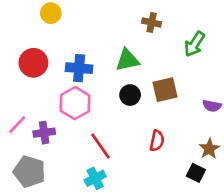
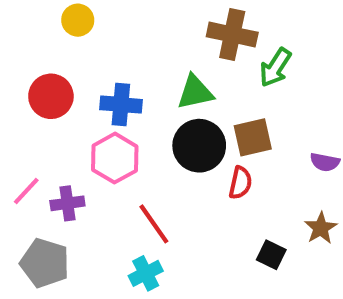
brown cross: (152, 23) -> (232, 35), size x1.6
green arrow: (195, 44) -> (275, 67), moved
black circle: (130, 95) -> (199, 146), size x1.6
red semicircle: (157, 141) -> (240, 183), moved
black square: (196, 173) -> (271, 255), moved

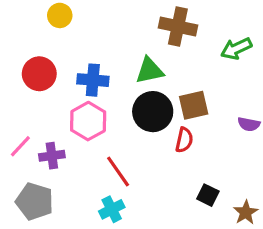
green arrow: (275, 67) -> (236, 49), moved, turned 32
brown star: (321, 228) -> (246, 212), moved

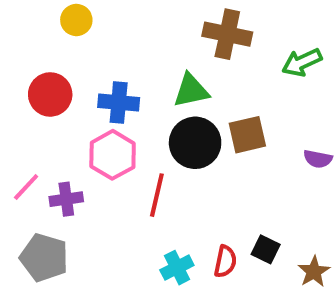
red semicircle: (184, 140) -> (225, 262), moved
red line: (118, 171) -> (157, 195), moved, turned 48
cyan cross: (112, 209) -> (177, 268), moved

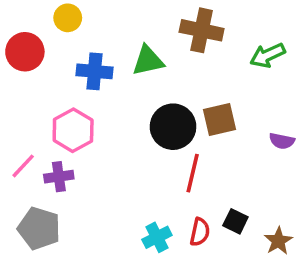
green triangle: (191, 90) -> (148, 61), moved
red circle: (50, 94) -> (25, 52), moved
blue cross: (119, 103) -> (95, 71), moved
pink hexagon: (113, 155) -> (73, 130), moved
red line: (157, 195) -> (193, 173), moved

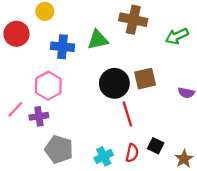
red line: (193, 173) -> (127, 114), turned -30
gray pentagon: (39, 228) -> (59, 149), moved

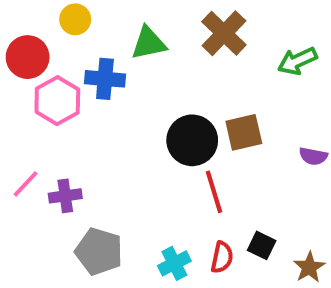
brown cross: (133, 20) -> (224, 33), turned 32
green triangle: (98, 40) -> (149, 43), moved
pink hexagon: (48, 86) -> (57, 101), moved

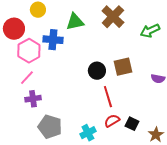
black circle: (192, 140) -> (97, 71), size x0.7
pink line: (26, 184) -> (27, 78), moved
red semicircle: (222, 257) -> (112, 121), moved, turned -133

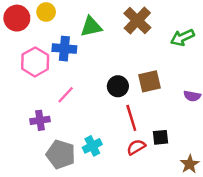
red circle: (14, 29) -> (17, 18), moved
pink line: (27, 78) -> (66, 95), moved
black square: (132, 124) -> (160, 137), moved, turned -32
cyan cross: (88, 133) -> (92, 146), moved

